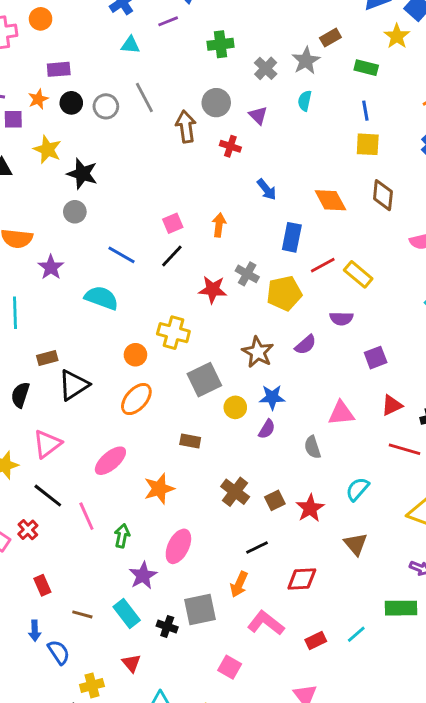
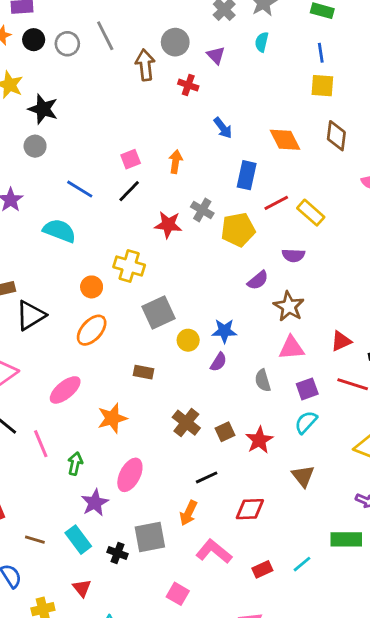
brown star: (258, 352) -> (289, 306), moved
purple square: (376, 358) -> (307, 389), moved

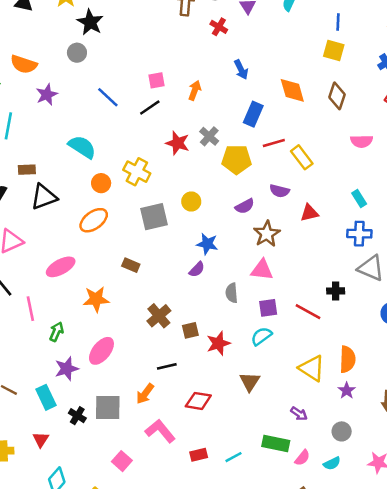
cyan semicircle: (59, 231) -> (82, 147), moved
yellow circle: (188, 340) -> (191, 201), moved
red triangle: (341, 341) -> (309, 213), moved

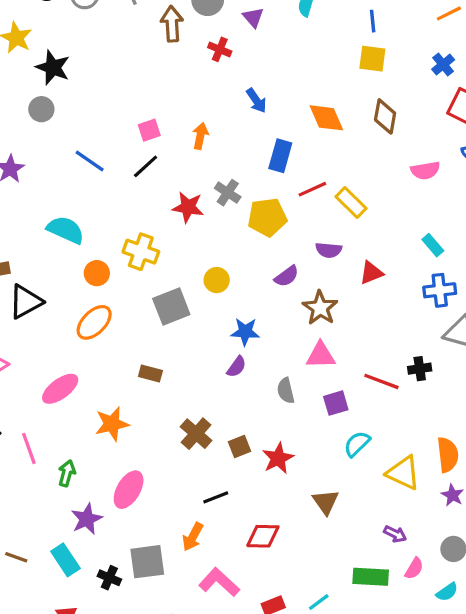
red line: (308, 312) -> (381, 381), moved
cyan semicircle: (261, 336) -> (357, 444), moved
pink semicircle: (302, 458) -> (414, 568), moved

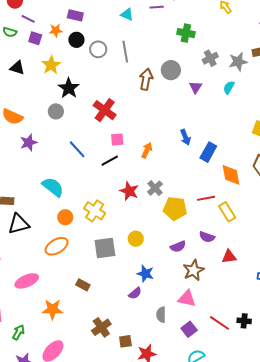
red cross: (220, 49) -> (105, 110), moved, size x1.6
orange diamond: (326, 118) -> (231, 175), moved
blue rectangle: (280, 156) -> (208, 152), moved
purple square: (336, 403) -> (189, 329), turned -35

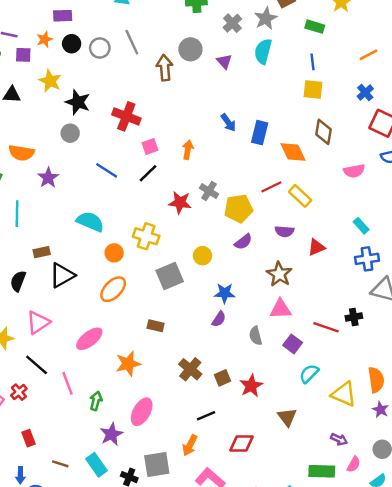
cyan semicircle: (229, 87) -> (263, 51), size x1.5
purple semicircle: (178, 246) -> (243, 242), moved

